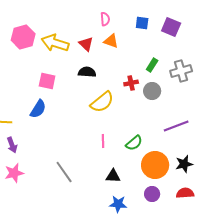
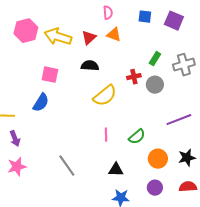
red triangle: (86, 44) -> (89, 38), turned 35
orange circle: (155, 165) -> (158, 159), size x0.7

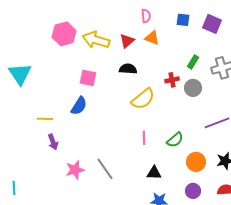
pink star: (17, 167) -> (75, 170), moved

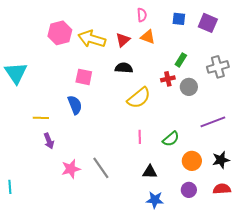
green rectangle: (193, 62) -> (181, 60), moved
blue semicircle: (79, 106) -> (75, 105), turned -54

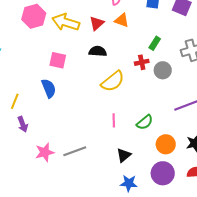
yellow line: (41, 118) -> (15, 101), turned -70
gray line: (101, 168) -> (75, 151), turned -75
black triangle: (150, 172) -> (124, 155), turned -42
purple circle: (189, 190) -> (163, 173), size x1.5

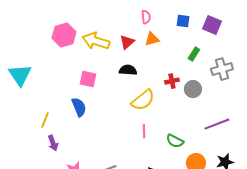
orange triangle: (122, 20) -> (152, 39), turned -35
green rectangle: (155, 43) -> (194, 54), moved
pink line: (114, 120) -> (144, 131), moved
green semicircle: (145, 122) -> (175, 141), turned 66

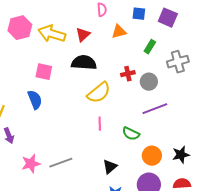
orange triangle: (152, 39) -> (119, 32), moved
black semicircle: (128, 70) -> (84, 63), size x1.4
purple line: (217, 124) -> (155, 109), moved

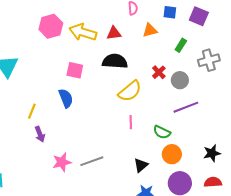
red triangle: (83, 35) -> (114, 33), turned 35
red cross: (128, 74) -> (159, 72), turned -32
orange circle: (152, 156) -> (172, 154), moved

